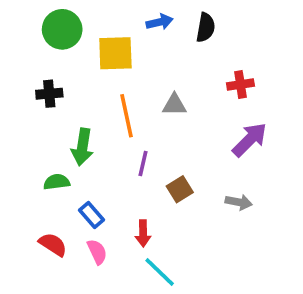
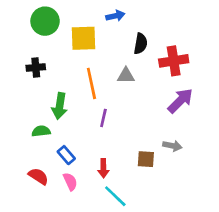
black semicircle: (206, 27) -> (141, 44), moved
red cross: (240, 84) -> (174, 61), size x1.5
brown square: (180, 189) -> (146, 159), moved, turned 36

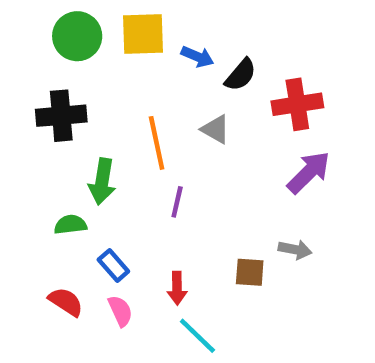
blue arrow: (115, 16) -> (197, 57), moved, turned 36
yellow square: (83, 38) -> (143, 34), moved
black semicircle: (141, 44) -> (241, 75), turned 30
black cross: (36, 68) -> (61, 116), size x1.5
gray triangle: (126, 75) -> (216, 129), turned 30

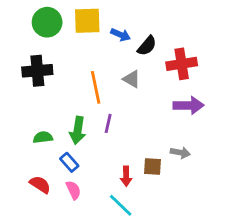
purple arrow: (309, 172) -> (189, 105), turned 44
green arrow: (102, 181) -> (78, 130), moved
red arrow: (177, 288) -> (126, 176), moved

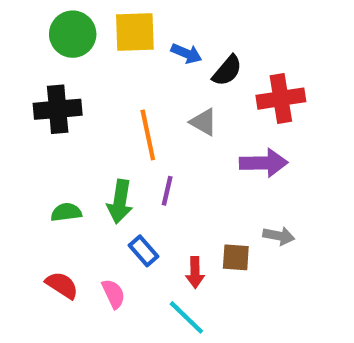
purple arrow: (189, 105) -> (264, 163), moved
blue rectangle: (69, 162) -> (143, 251), moved

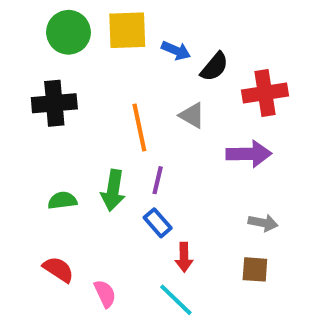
blue rectangle: (143, 251) -> (158, 223), moved
brown square: (236, 257) -> (255, 269), moved
pink semicircle: (113, 294) -> (105, 294), moved

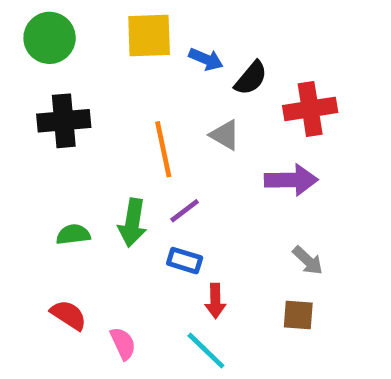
green circle: (68, 32) -> (50, 38), moved
purple line: (158, 180) -> (185, 211), turned 40
blue rectangle: (158, 223) -> (185, 261), turned -32
gray arrow: (263, 223) -> (308, 261), turned 32

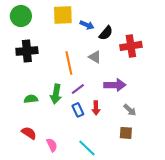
purple arrow: (291, 180) -> (115, 85), moved
blue rectangle: (185, 261) -> (78, 110), turned 48
red arrow: (215, 301) -> (96, 108), moved

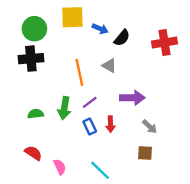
green circle: (21, 16) -> (34, 29), moved
red cross: (131, 46) -> (165, 42), moved

